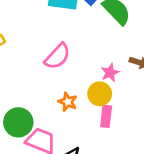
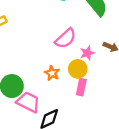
pink semicircle: (57, 56) -> (66, 38), moved

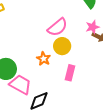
pink star: (87, 53) -> (93, 27), moved
yellow circle: (78, 69) -> (62, 46), moved

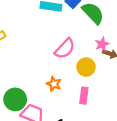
yellow circle: (62, 46) -> (86, 67), moved

